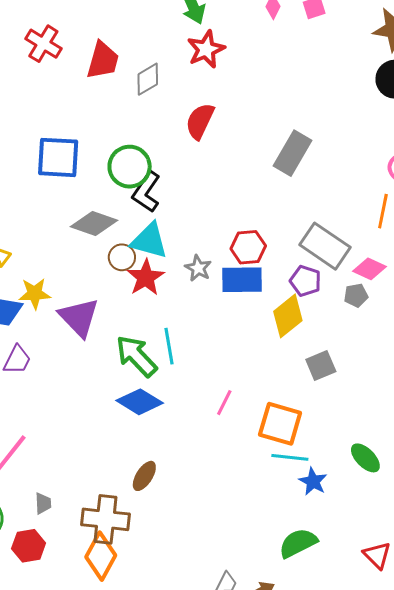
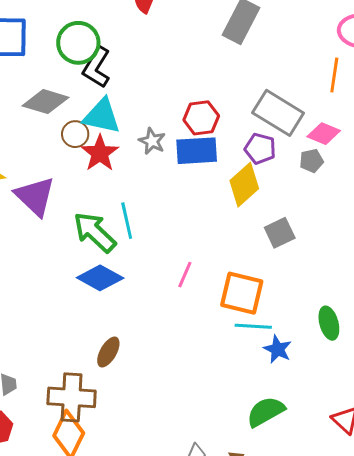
green ellipse: (365, 458) -> (329, 323), turned 32

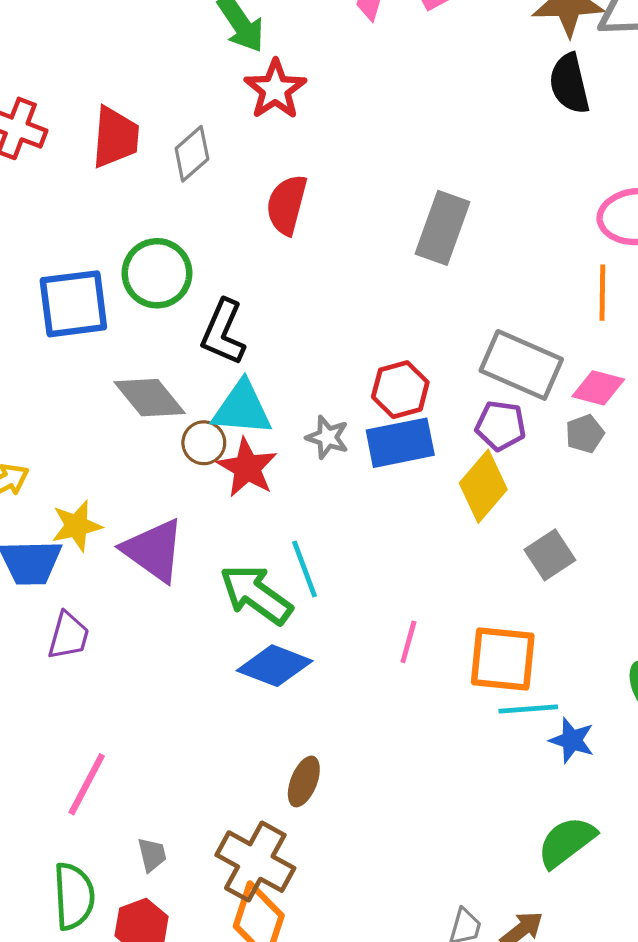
green circle: (78, 43) -> (157, 273), moved
gray diamond: (46, 102) -> (150, 398), turned 42
brown cross: (72, 397) -> (255, 862), turned 33

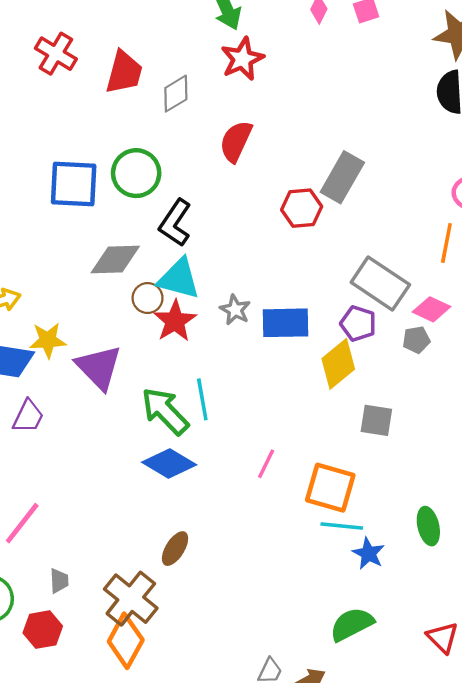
red hexagon: (400, 390) -> (302, 208), moved
gray diamond: (150, 398) -> (115, 259), turned -63
gray square: (550, 555) -> (376, 420), turned 32

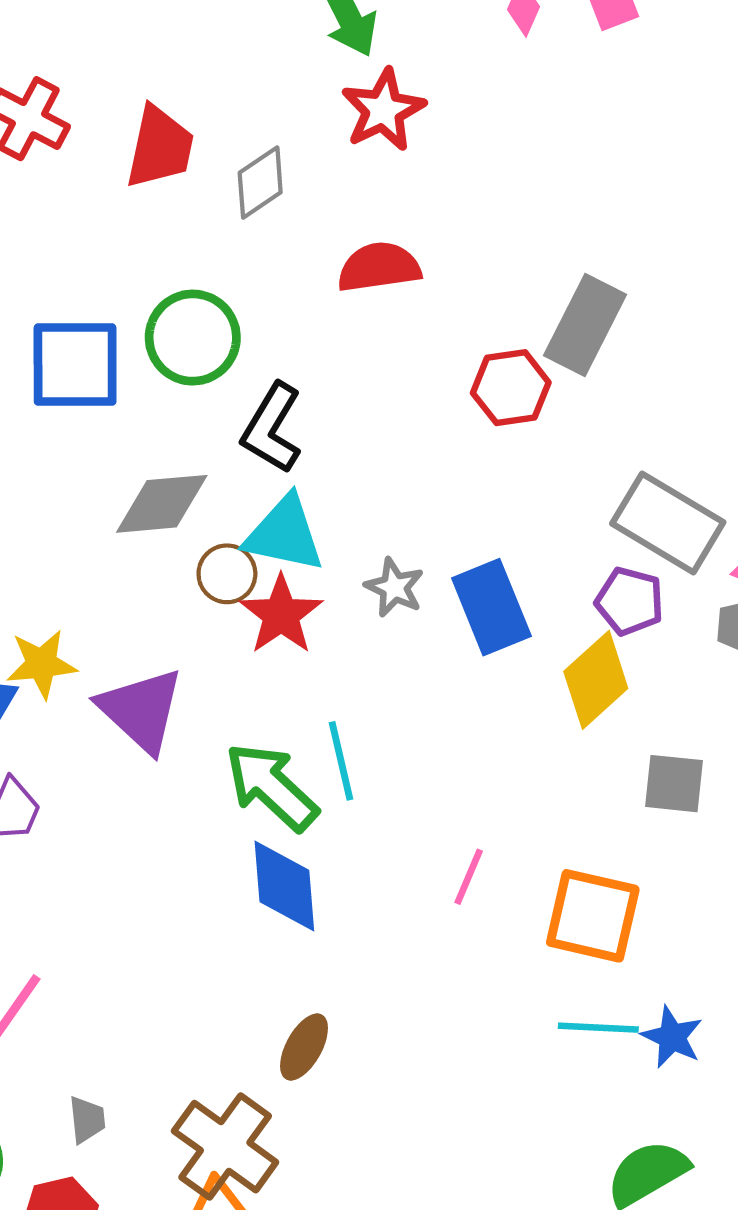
red semicircle: (236, 141) -> (379, 267), turned 60
blue rectangle: (285, 323) -> (491, 607), turned 72
blue diamond: (169, 464) -> (284, 886), turned 57
cyan line: (342, 526) -> (598, 1028), moved

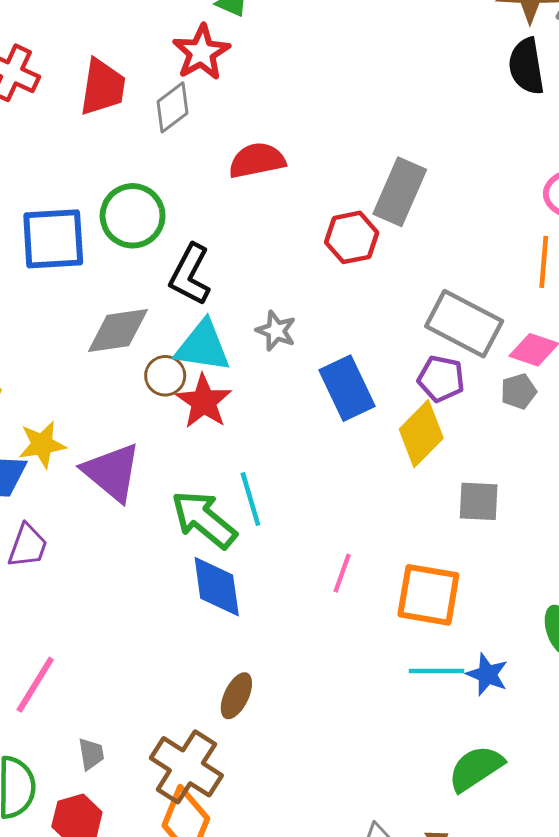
red star: (383, 110) -> (201, 52), moved
gray star: (394, 587) -> (276, 331), moved

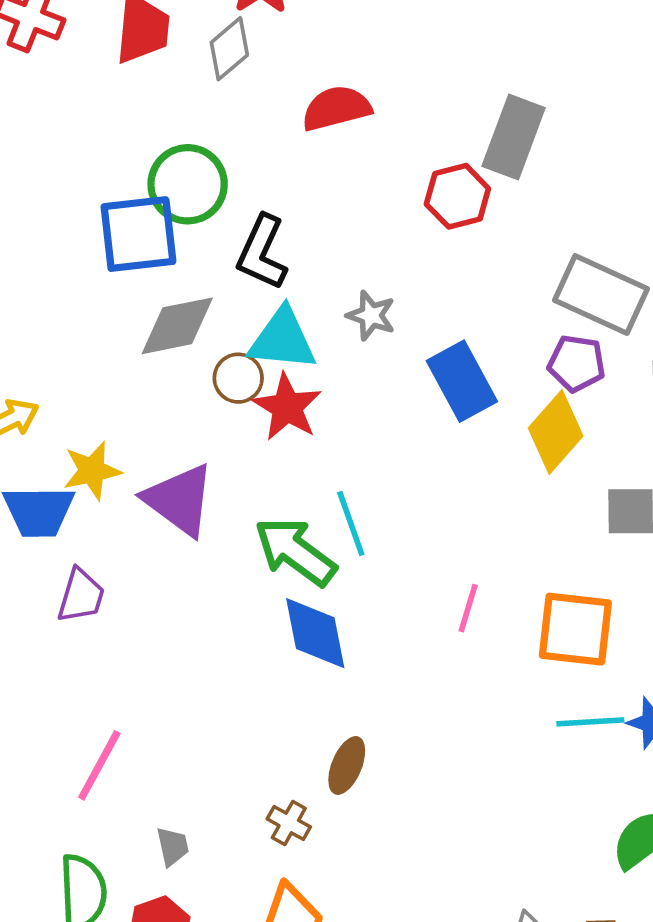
blue square: (53, 239) -> (138, 234), moved
brown cross: (186, 767) -> (289, 823), moved, size x0.5

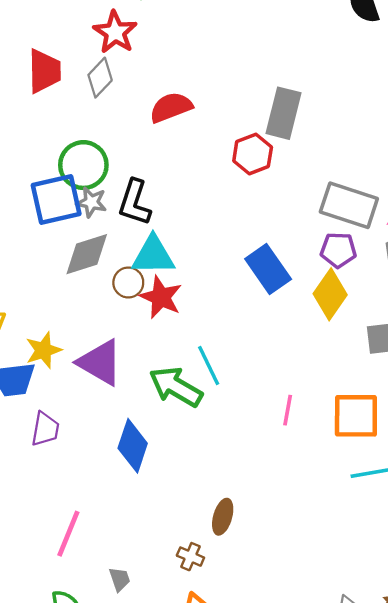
gray star: (371, 316) -> (91, 202), moved
blue diamond: (315, 633) -> (133, 446), moved, turned 36

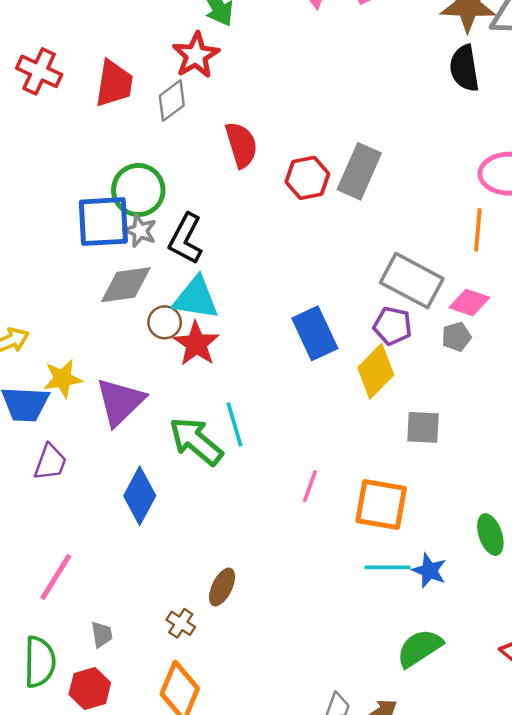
red semicircle: (171, 107) -> (241, 145), turned 84
red hexagon: (253, 154) -> (307, 178), moved
purple triangle: (100, 362) -> (120, 402), turned 36

